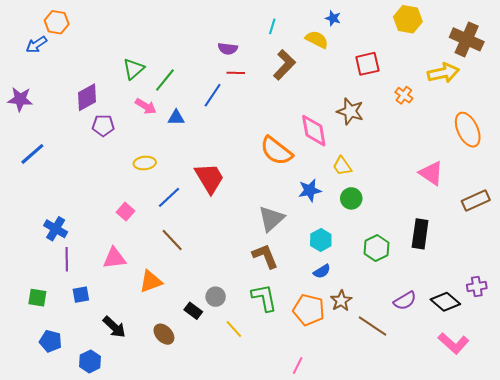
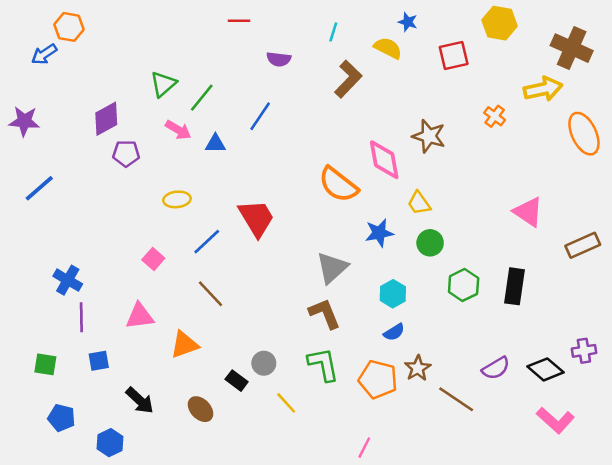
red square: (367, 64) -> (454, 55), moved
red line: (236, 73) -> (239, 21), moved
orange ellipse: (468, 130) -> (584, 134), moved
green hexagon: (377, 248) -> (464, 285), moved

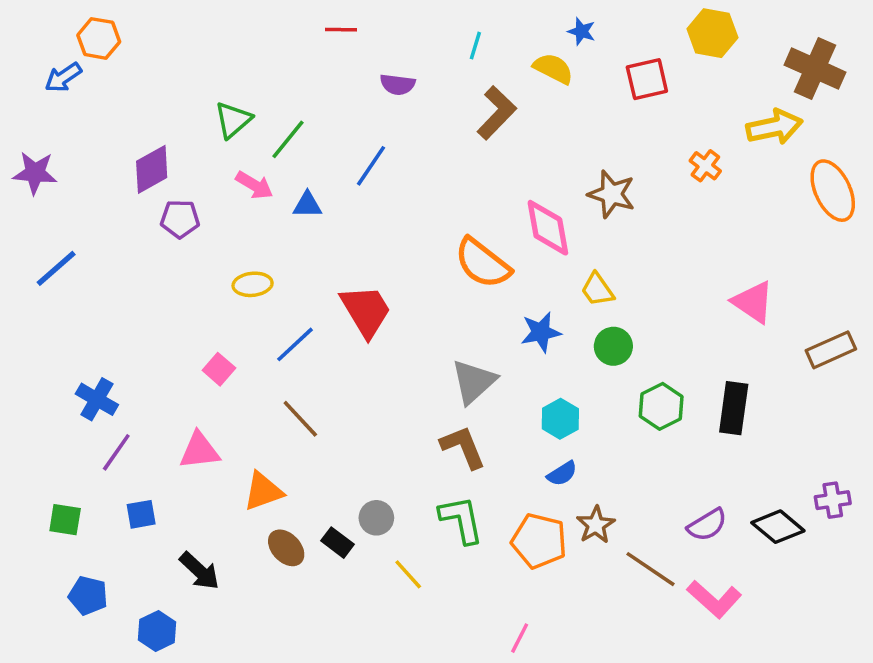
purple line: (81, 317) -> (116, 452), turned 36
brown ellipse: (201, 409) -> (286, 548), moved
pink L-shape: (555, 420) -> (714, 599), moved

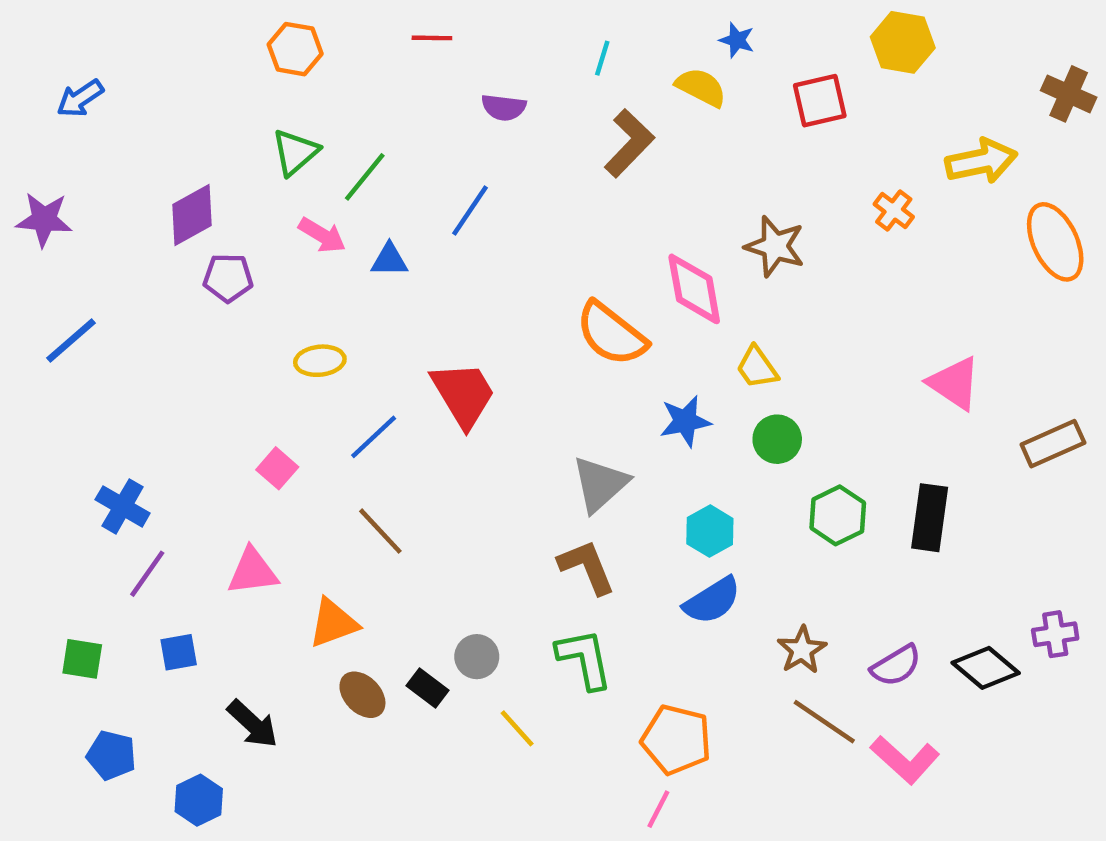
orange hexagon: (99, 38) -> (295, 49), moved
brown cross: (815, 69) -> (1069, 94), moved, size x0.7
blue semicircle: (562, 474) -> (712, 601), size x1.5
brown star: (596, 525) -> (802, 650), moved
orange pentagon: (539, 541) -> (676, 740), moved

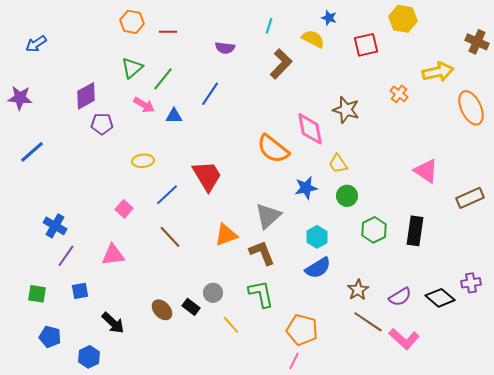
red line: (432, 38) -> (168, 32), moved
orange triangle: (333, 623) -> (226, 235), moved

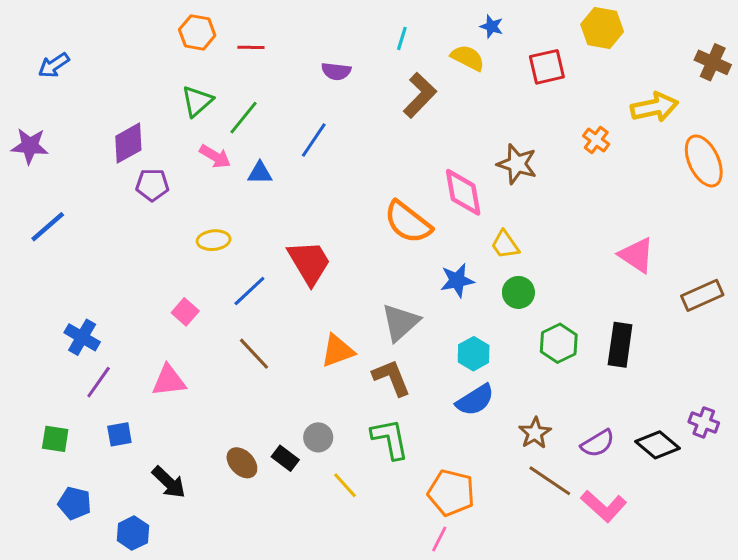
purple cross: (471, 283) -> (704, 422), turned 30

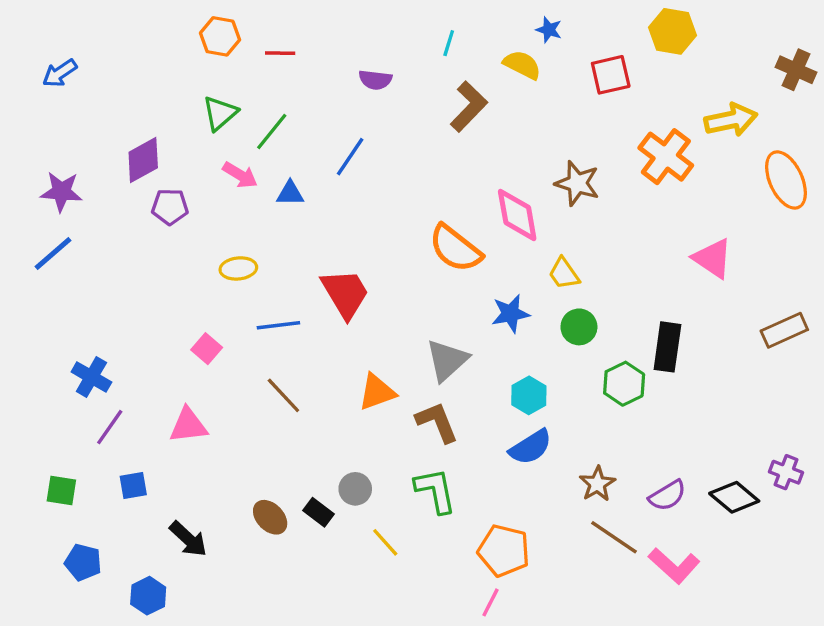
orange cross: (596, 140) -> (666, 157), size x1.8
purple star: (30, 146) -> (61, 192), moved
pink triangle: (636, 255) -> (713, 258), moved
blue line: (249, 291) -> (278, 325), turned 36
black rectangle: (620, 345) -> (667, 347), moved

